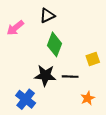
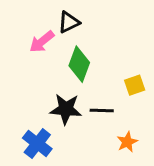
pink arrow: (15, 28) -> (42, 42), moved

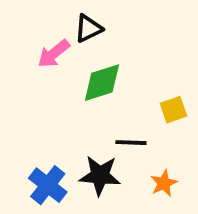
green diamond: (79, 64) -> (102, 83), turned 52
black star: (66, 109) -> (100, 175), moved

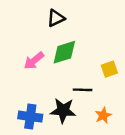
pink arrow: (54, 54) -> (34, 61), moved
blue cross: (48, 185) -> (30, 117), turned -30

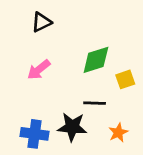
black triangle: (56, 18) -> (41, 22), moved
green diamond: (64, 52) -> (96, 60), moved

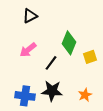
green diamond: (96, 60) -> (69, 43), turned -50
black line: (95, 103) -> (51, 63), moved, turned -56

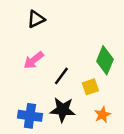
green diamond: (69, 43) -> (105, 60), moved
yellow square: (90, 57) -> (90, 87), moved

